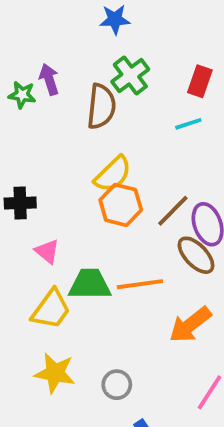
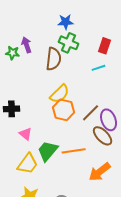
blue star: (115, 19) -> (66, 22), moved
green cross: (130, 75) -> (69, 43), turned -30
green trapezoid: (90, 284) -> (48, 151), turned -50

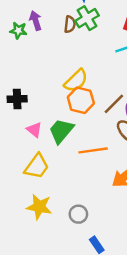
green cross: (69, 43) -> (87, 18), turned 36
brown semicircle: (54, 59) -> (70, 24), moved, size x0.6
green trapezoid: (48, 151) -> (61, 131), moved

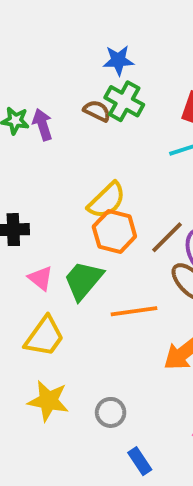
green cross: (87, 18) -> (124, 101), turned -30
purple arrow: (36, 21) -> (42, 125), moved
brown semicircle: (70, 24) -> (97, 111), turned -70

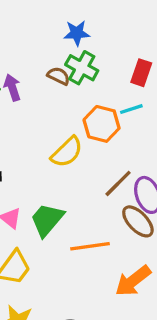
orange hexagon: (114, 232) -> (102, 124), moved

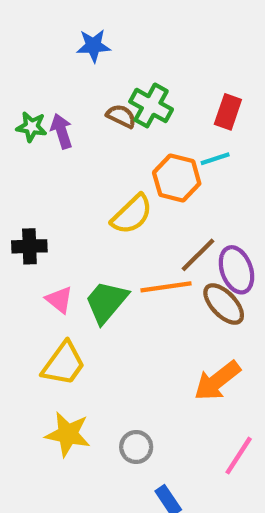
blue star: (77, 33) -> (93, 46), moved
orange line: (90, 246) -> (166, 287), moved

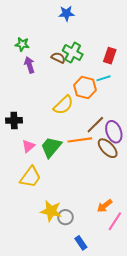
blue star: (93, 46) -> (66, 13), moved
green star: (32, 127) -> (22, 44), moved
pink triangle: (59, 300) -> (28, 146), turned 40
orange arrow: (217, 381) -> (105, 206), moved, size x0.7
yellow star: (68, 434) -> (51, 211), moved

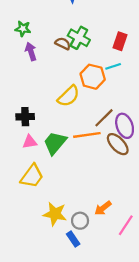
black cross: (14, 120) -> (25, 117), moved
pink triangle: (28, 146) -> (30, 142), turned 32
orange arrow: (105, 206) -> (103, 208), moved
gray circle: (65, 217) -> (80, 221), moved
blue rectangle: (81, 243) -> (73, 239), moved

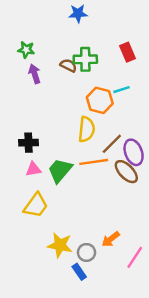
green cross: (79, 38) -> (85, 59), turned -30
red rectangle: (120, 41) -> (128, 52), moved, turned -42
yellow semicircle: (69, 96) -> (86, 129), moved, turned -40

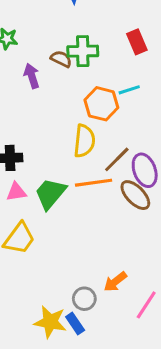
purple arrow: (35, 74) -> (32, 76), moved
yellow star: (60, 245) -> (50, 322), moved

